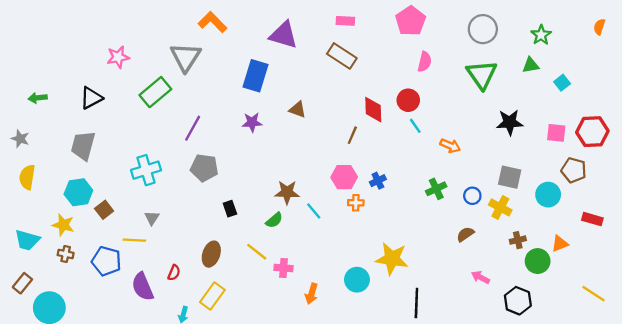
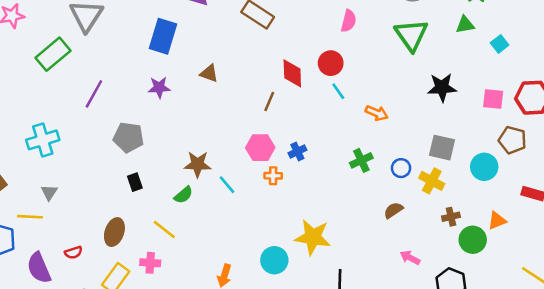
gray pentagon: (204, 168) -> (128, 137), moved
pink cross: (284, 268) -> (150, 263), moved
red semicircle: (174, 273) -> (73, 253), turned 49

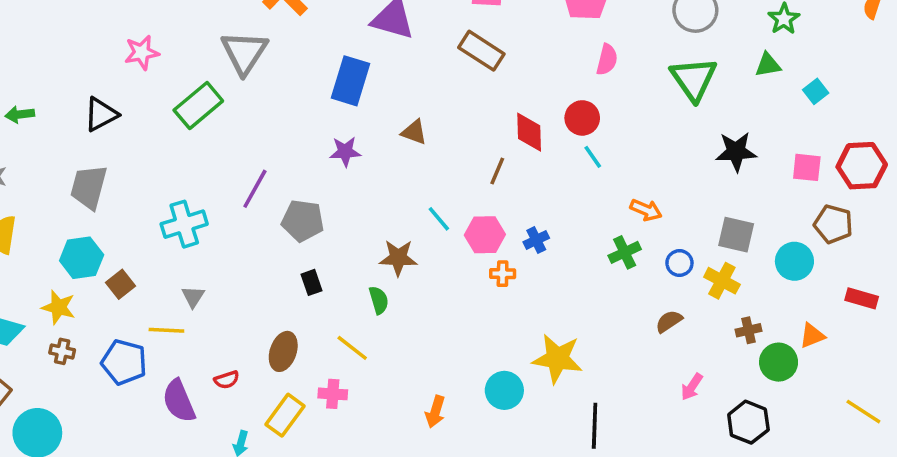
purple line: (94, 94) -> (255, 189), moved
orange arrow: (377, 113) -> (646, 210), moved
cyan line: (227, 185) -> (439, 219), moved
green semicircle: (184, 195) -> (379, 300), turned -66
pink arrow: (410, 258) -> (692, 387), turned -84

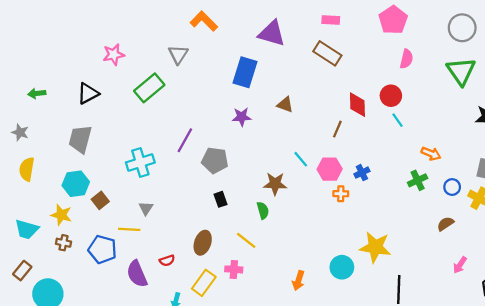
gray triangle: (244, 53) -> (178, 55), size x0.7

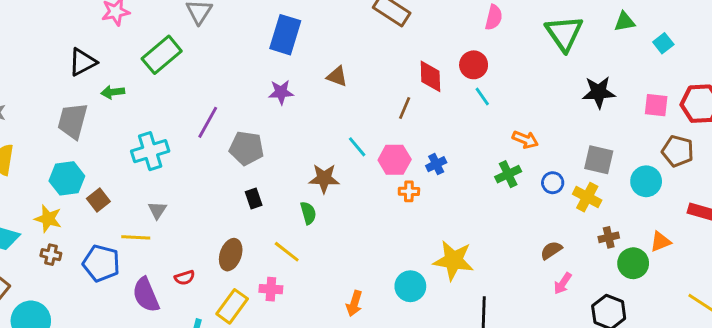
green arrow: (37, 93) -> (113, 92), moved
brown semicircle: (445, 224) -> (551, 250), moved

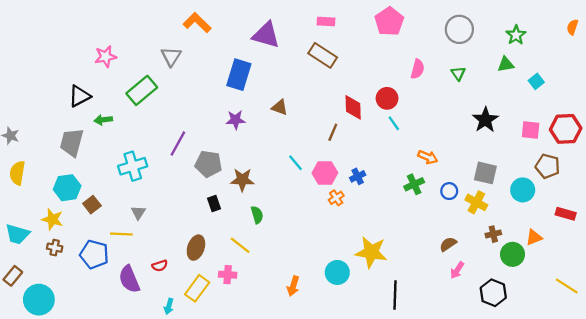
pink semicircle: (494, 17) -> (418, 69), moved
green triangle: (564, 33) -> (458, 73), size x0.5
black star: (599, 92) -> (485, 120), turned -30
brown star: (324, 178) -> (242, 180), moved
orange cross: (409, 191) -> (336, 198), turned -35

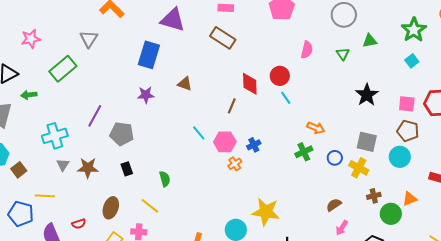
green star: (516, 35) -> (414, 30), moved, size x1.4
green triangle: (506, 64) -> (370, 41), moved
brown pentagon: (548, 166) -> (408, 131), moved
brown star: (242, 180) -> (88, 168), moved
gray triangle: (138, 213) -> (63, 165), moved

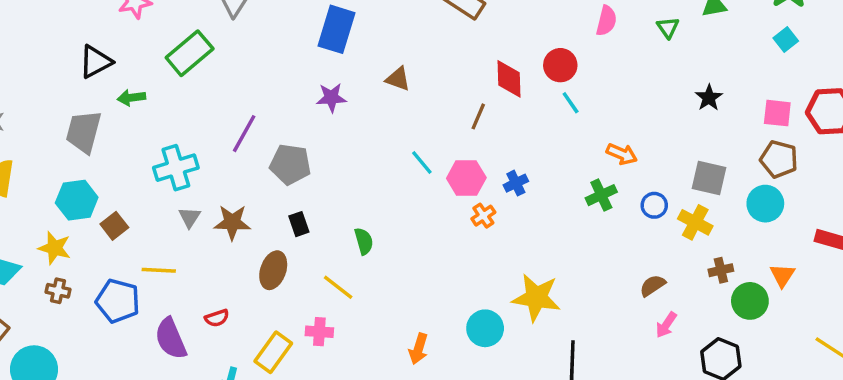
black star: (367, 95) -> (709, 98), size x0.7
orange triangle: (410, 199) -> (782, 275), turned -35
brown ellipse: (111, 208) -> (273, 270), moved

